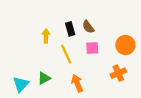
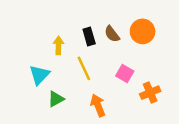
orange circle: (125, 45) -> (143, 31), moved
pink square: (92, 48) -> (125, 73), moved, turned 32
cyan triangle: (21, 84) -> (39, 75), moved

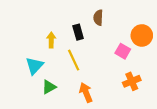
orange circle: (143, 31) -> (142, 35), moved
brown semicircle: (112, 34) -> (98, 18), moved, turned 40
pink square: (125, 73) -> (123, 51), moved

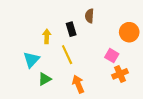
pink square: (123, 51) -> (112, 56), moved

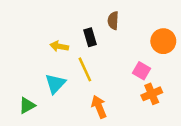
yellow arrow: (47, 36) -> (59, 46), turned -80
cyan triangle: (31, 60) -> (55, 84), moved
green triangle: (45, 79) -> (27, 105), moved

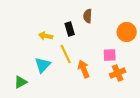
pink square: (141, 71) -> (110, 55), turned -32
orange arrow: (99, 107) -> (84, 69), moved

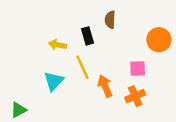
orange cross: (118, 73) -> (135, 96), moved
green triangle: (21, 82) -> (19, 110), moved

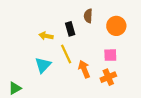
orange circle: (159, 40) -> (116, 26), moved

